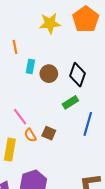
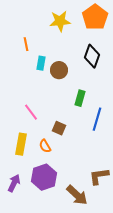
black diamond: (78, 75) -> (92, 56), moved
green rectangle: (70, 102) -> (80, 98), turned -42
orange semicircle: (30, 135) -> (45, 146), moved

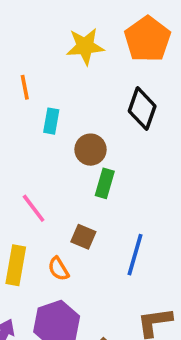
brown circle: (59, 70) -> (90, 150), moved
green rectangle: (80, 98) -> (105, 183), moved
blue line: (97, 119) -> (135, 255), moved

